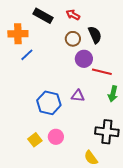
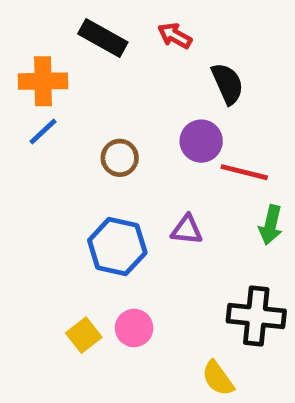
brown circle: (73, 39) -> (120, 158), moved
blue line: (27, 55) -> (43, 131), moved

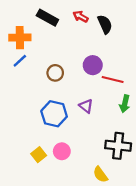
black semicircle: (228, 84) -> (105, 24), moved
purple triangle: (187, 230) -> (86, 106), turned 32

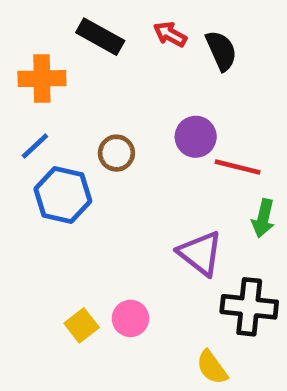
blue line: (20, 61) -> (35, 146), moved
purple triangle: (86, 106) -> (200, 253), moved, size x1.5
blue hexagon: (54, 114) -> (63, 195), moved

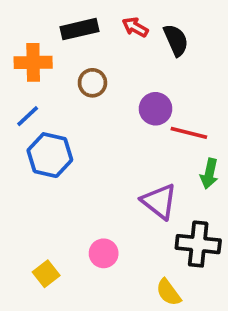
black rectangle: (100, 37) -> (80, 29), turned -42
brown circle: (116, 153) -> (92, 83), moved
yellow square: (82, 325) -> (46, 274), moved

